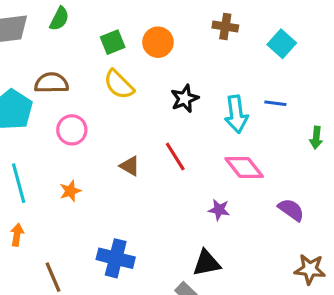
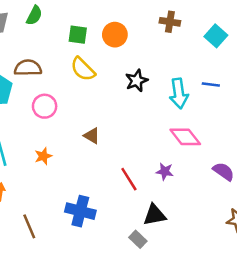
green square: (113, 42) -> (78, 35), turned 30
red line: (175, 157) -> (129, 179), moved

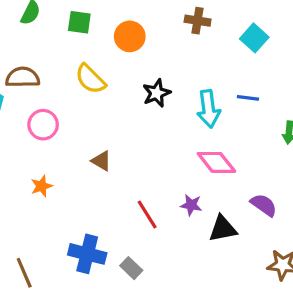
green square: (78, 35) -> (79, 22), moved
black triangle: (155, 215) -> (223, 229), moved
gray rectangle: (138, 239) -> (131, 268), moved

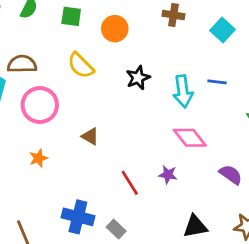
pink circle: (43, 125) -> (40, 105), size x1.4
black triangle: (223, 229) -> (195, 226), moved

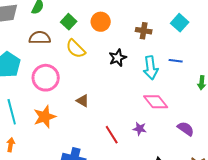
brown cross: (173, 15) -> (144, 31), moved
green square: (71, 16) -> (69, 22), moved, turned 35
brown semicircle: (22, 64) -> (40, 38), moved
orange star: (38, 158) -> (45, 117), size x1.6

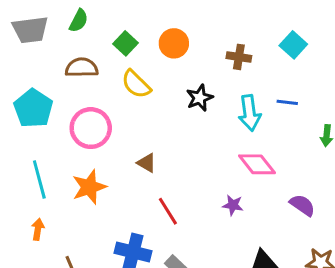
red line: (112, 135) -> (168, 211), moved

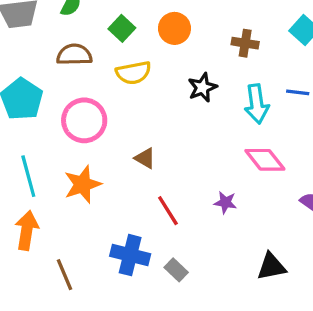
yellow semicircle: (136, 84) -> (133, 73), turned -56
purple star: (233, 205) -> (225, 202), moved
orange arrow: (38, 229) -> (27, 230), size x1.6

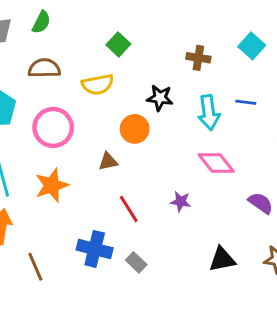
green square: (122, 28) -> (118, 44), moved
orange circle: (174, 28) -> (135, 129), moved
black star: (202, 88) -> (160, 98), turned 30
brown triangle: (145, 158) -> (108, 162), turned -42

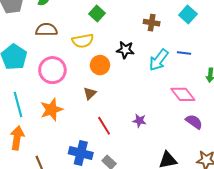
cyan arrow: (209, 113) -> (159, 60), turned 45
orange circle: (135, 129) -> (100, 65), moved
brown triangle: (108, 162) -> (90, 93), turned -32
pink diamond: (216, 163) -> (183, 94), moved

